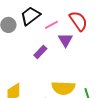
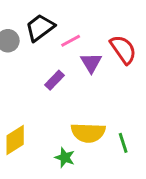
red semicircle: (78, 21) -> (123, 49), moved

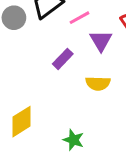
yellow semicircle: (88, 133) -> (98, 83), moved, size x0.7

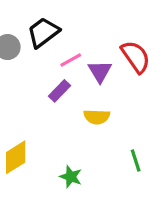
pink line: (80, 18) -> (71, 60), moved

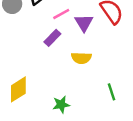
green star: (71, 177) -> (61, 105), turned -30

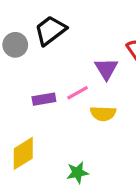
pink line: (61, 14) -> (78, 93), moved
purple rectangle: (52, 38) -> (44, 99), moved, turned 36

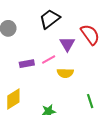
black trapezoid: (50, 30) -> (50, 19), moved

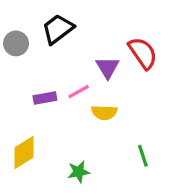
black trapezoid: (50, 19) -> (58, 29), moved

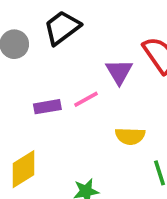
yellow semicircle: (104, 112) -> (130, 136), moved

